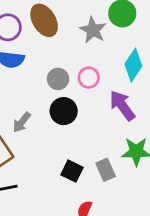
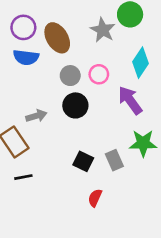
brown ellipse: (44, 20) -> (57, 38), moved
gray arrow: (22, 122) -> (36, 116), turned -144

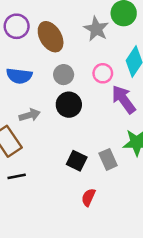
blue semicircle: (26, 57) -> (19, 76), moved
pink circle: (99, 74) -> (103, 73), moved

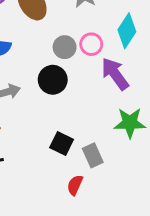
gray circle: (64, 75) -> (65, 47), moved
gray rectangle: (108, 159) -> (93, 155), moved

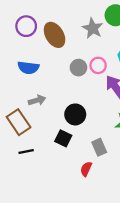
black circle: (53, 80) -> (75, 114), moved
black square: (62, 144) -> (63, 138), moved

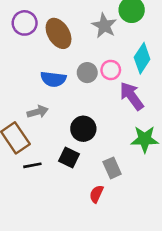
blue semicircle: (28, 68) -> (53, 79), moved
black line: (26, 152) -> (32, 165), moved

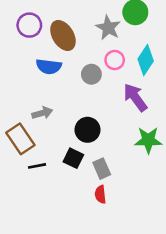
pink circle: (111, 70) -> (115, 60), moved
blue semicircle: (53, 79) -> (49, 66), moved
gray rectangle: (112, 168) -> (102, 169), moved
red semicircle: (96, 194) -> (100, 194), turned -30

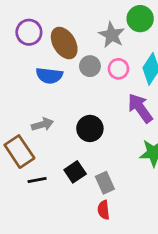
gray circle: (91, 74) -> (90, 66), moved
black circle: (88, 130) -> (90, 128), moved
black square: (73, 158) -> (75, 172), turned 30

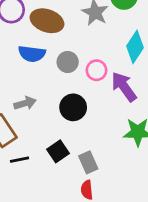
brown ellipse: (64, 43) -> (47, 21), turned -40
gray circle: (90, 66) -> (68, 62), moved
pink circle: (118, 69) -> (96, 70), moved

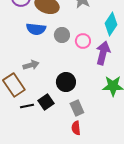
purple arrow: (124, 87) -> (103, 53), turned 50
black circle: (73, 107) -> (66, 82), moved
black square: (58, 151) -> (46, 102), moved

